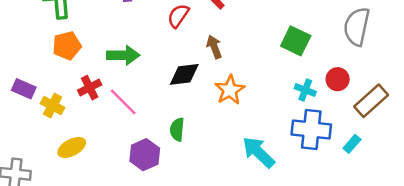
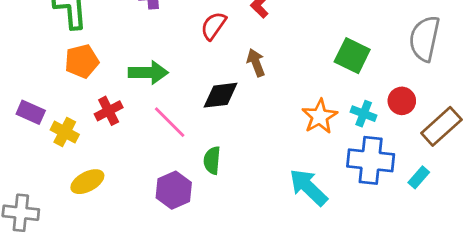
orange star: (230, 90) -> (320, 116), moved
pink line: (123, 102) -> (170, 122), moved

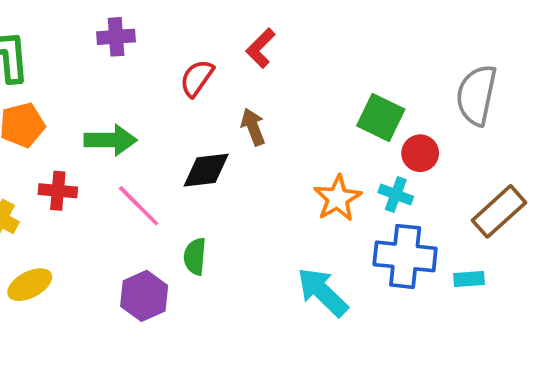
red circle: (402, 101) -> (420, 153), moved
red cross: (109, 111) -> (58, 191), turned 32
cyan rectangle: (419, 177) -> (469, 279), turned 45

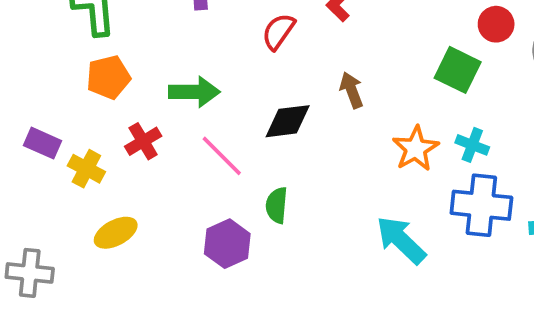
brown arrow: (253, 127) -> (352, 90), moved
red circle: (420, 153) -> (496, 24), moved
red cross: (58, 191) -> (143, 141), turned -36

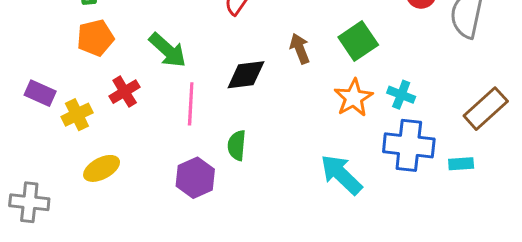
green square: (458, 70) -> (358, 41), moved, turned 30
green arrow: (194, 92) -> (168, 50), turned 42
pink line: (222, 156) -> (191, 104), turned 48
yellow cross: (86, 169) -> (77, 115), turned 36

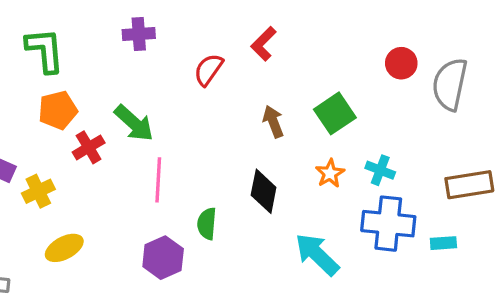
black diamond: (246, 75) -> (264, 191), moved, turned -72
red cross: (125, 92) -> (89, 147), moved
orange star: (354, 98) -> (330, 173), size x0.7
brown rectangle: (486, 109) -> (469, 185), turned 33

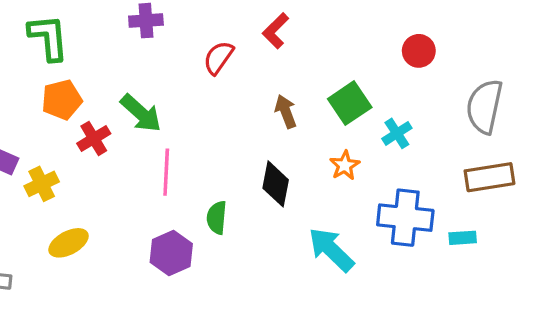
gray semicircle: (450, 84) -> (484, 106), moved
cyan cross: (380, 170) -> (397, 133), moved, turned 36

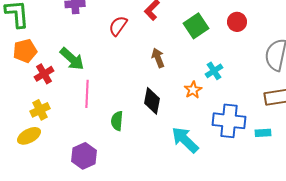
green square: (350, 103) -> (196, 26), moved
cyan cross: (397, 133) -> (214, 71), moved
yellow cross: (42, 184) -> (40, 110), moved
purple hexagon: (171, 253) -> (84, 156), moved

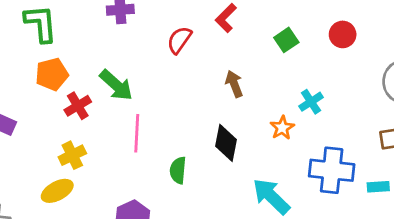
green square: (196, 26) -> (286, 40), size x0.7

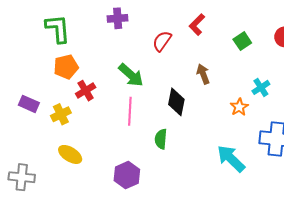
green arrow: (116, 85) -> (131, 75), moved
black diamond: (226, 143) -> (176, 102), moved
yellow cross: (72, 155) -> (61, 114), moved
yellow ellipse: (57, 191) -> (70, 154), turned 60

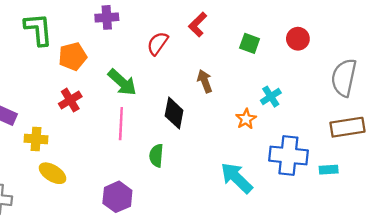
green square: (242, 41) -> (250, 43), turned -36
orange pentagon: (66, 67) -> (73, 56), moved
yellow cross: (61, 114) -> (36, 139), moved, turned 30

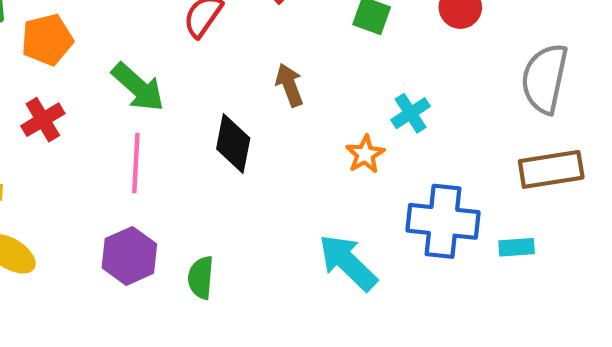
green semicircle: (156, 156) -> (201, 278), moved
purple hexagon: (117, 197) -> (129, 256), moved

